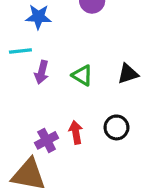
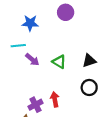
purple arrow: (42, 72) -> (32, 60), turned -64
black circle: (116, 127) -> (89, 87), moved

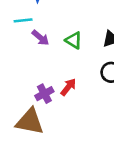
red arrow: (55, 99) -> (68, 87), turned 48

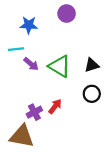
green triangle: (74, 40) -> (60, 66), size x1.5

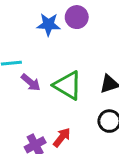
blue star: (29, 25) -> (48, 25), moved

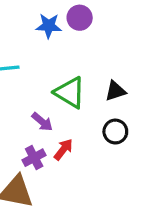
purple arrow: (31, 82) -> (42, 122), moved

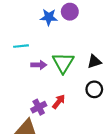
green triangle: (70, 93) -> (63, 63), turned 30
purple arrow: (42, 122) -> (39, 65), moved, turned -40

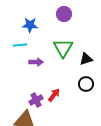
blue star: (49, 17) -> (30, 25), moved
green triangle: (63, 63) -> (63, 48), moved

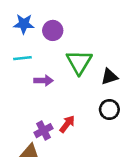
purple circle: (64, 14) -> (53, 30), moved
blue star: (30, 25) -> (24, 24), moved

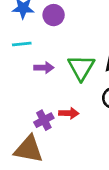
green triangle: (79, 62) -> (81, 68), moved
red arrow: (67, 124) -> (69, 113), turned 54

